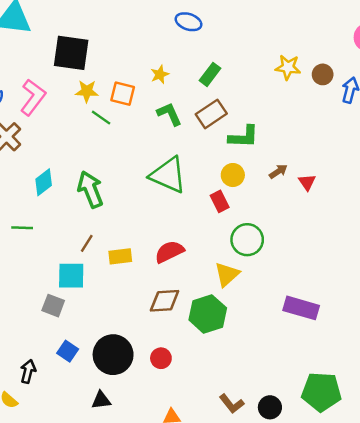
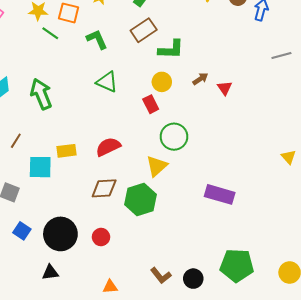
green L-shape: (169, 114) -> (97, 39), moved
green triangle: (168, 175) -> (107, 82), size x0.7
brown line: (87, 243) -> (16, 141), moved
cyan square: (71, 276) -> (40, 167), moved

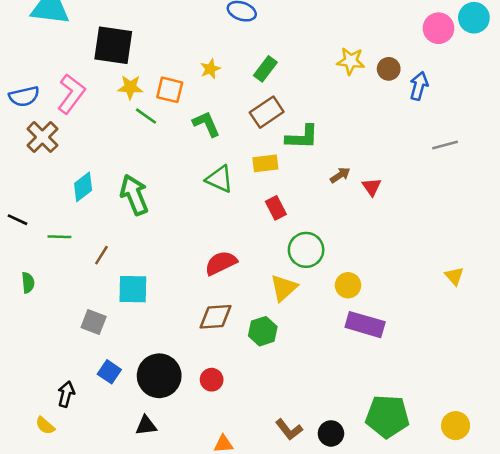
yellow circle: (162, 82) -> (348, 285), moved
yellow rectangle: (67, 151) -> (265, 163), moved
green hexagon: (141, 199) -> (263, 331), size x0.7

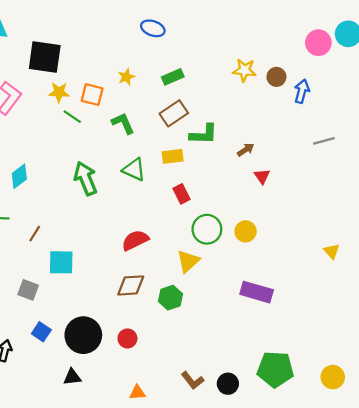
green rectangle: (265, 69) -> (173, 77), turned 30
brown arrow: (340, 175) -> (246, 150), moved
green arrow: (134, 195) -> (85, 178), moved
yellow circle: (348, 285) -> (246, 231), moved

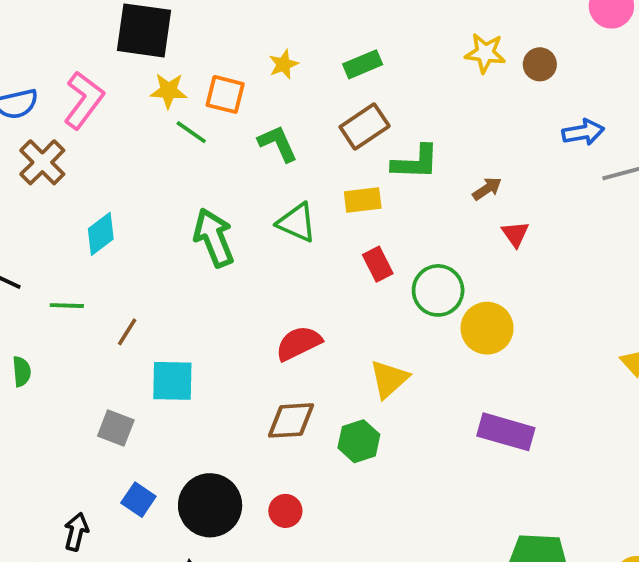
blue arrow: (302, 91) -> (583, 132), moved, turned 65
green circle: (207, 229) -> (438, 290), moved
yellow circle: (246, 231) -> (487, 328), size x1.4

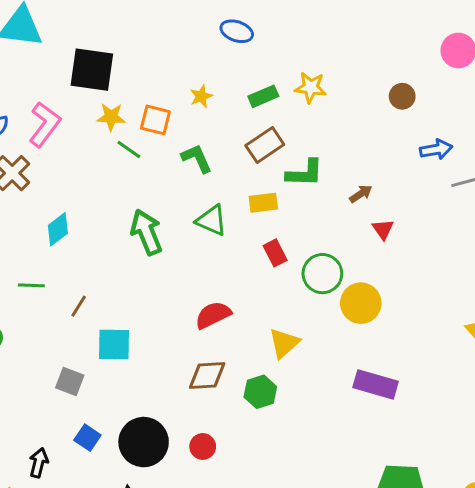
yellow star: (485, 53) -> (311, 87), moved

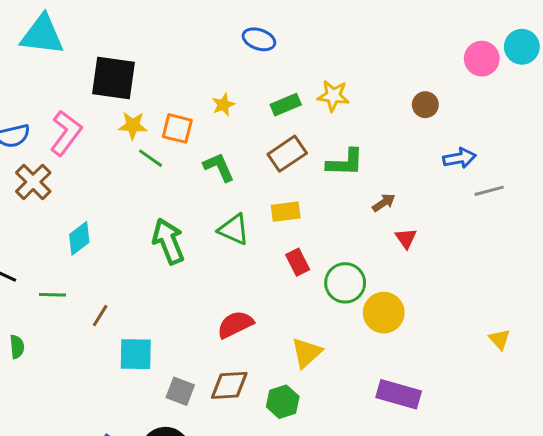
green L-shape: (305, 173) -> (345, 163), moved
gray square: (70, 381) -> (180, 391), moved

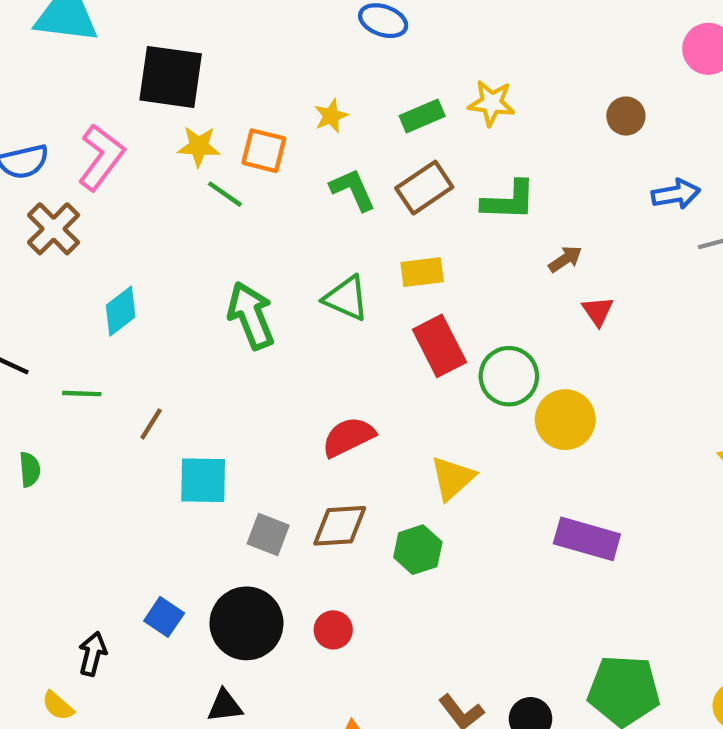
green L-shape: (219, 167) -> (353, 190), moved
red rectangle: (298, 262) -> (439, 346), size x1.5

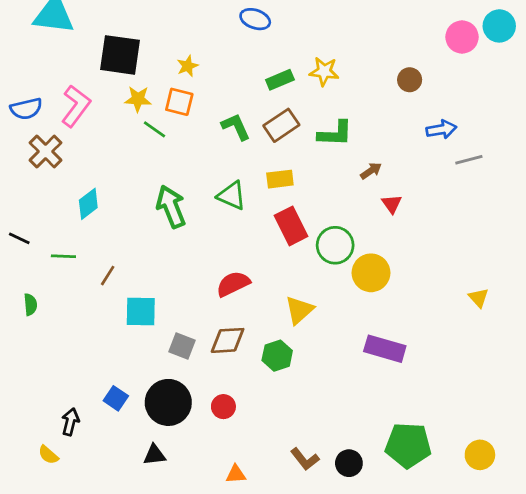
yellow star: (331, 116) -> (188, 66), moved

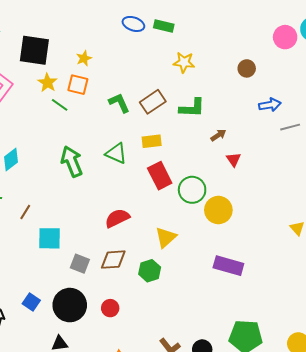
green rectangle: (280, 80) -> (164, 26), moved, turned 36
yellow star: (138, 99) -> (47, 83), turned 30

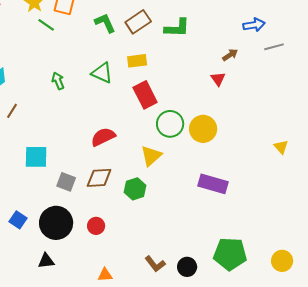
brown arrow: (218, 135) -> (230, 55), moved
green arrow: (72, 161) -> (58, 81), size x0.6
green circle: (192, 190) -> (170, 124), moved
brown line: (25, 212) -> (12, 111), moved

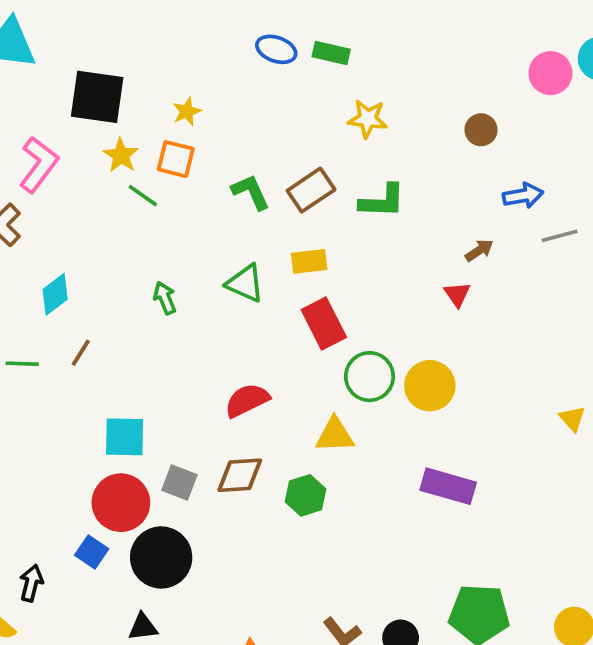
yellow triangle: (151, 156) -> (335, 435), turned 40
red circle: (96, 226) -> (121, 503), moved, size x1.8

